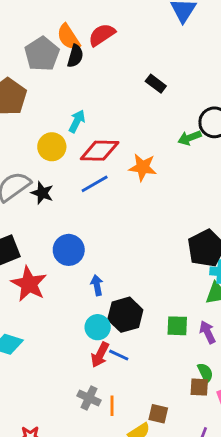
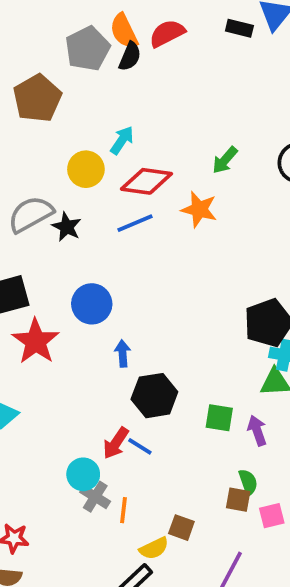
black rectangle: (156, 84) -> (239, 28), moved, turned -30
green arrow: (190, 138) -> (225, 160), moved, turned -35
cyan circle: (98, 327) -> (83, 474), moved

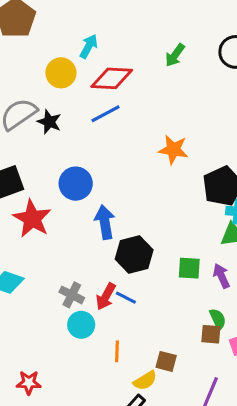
orange star: (199, 209) -> (173, 150), moved
blue arrow: (123, 353) -> (105, 222), size x1.5
gray cross: (95, 497) -> (72, 295), moved

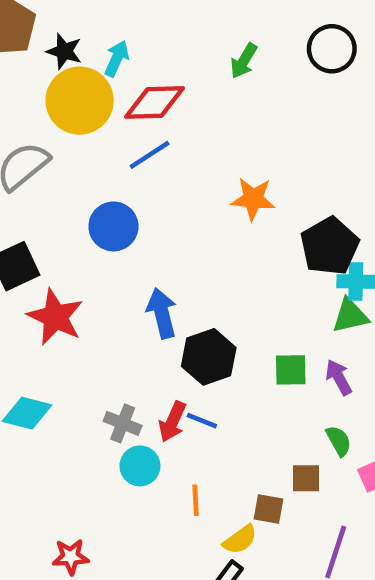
yellow circle: (61, 73) -> (80, 101), size x1.5
black star: (49, 122) -> (64, 51), moved
blue circle: (76, 184) -> (113, 226), moved
brown square: (211, 334) -> (306, 478), moved

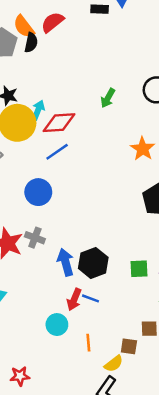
cyan arrow: (117, 58) -> (38, 110), moved
orange star: (253, 199) -> (143, 149), moved, turned 30
blue arrow: (162, 313) -> (66, 262), moved
gray cross: (123, 423) -> (35, 238), moved

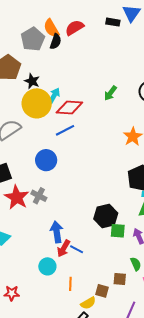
blue arrow: (66, 262) -> (57, 232), moved
black hexagon: (93, 263) -> (106, 216), moved
red star: (20, 376) -> (12, 293), moved

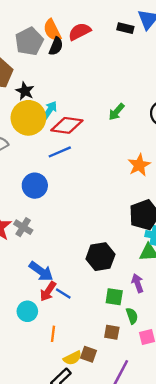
green square: (118, 231) -> (114, 297), moved
blue arrow: (57, 232) -> (41, 271), turned 130
brown square: (102, 291) -> (88, 354), moved

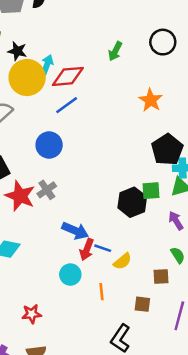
gray cross: (23, 227) -> (47, 190), turned 36
green square: (114, 297) -> (151, 191), moved
yellow semicircle: (72, 358) -> (122, 261), moved

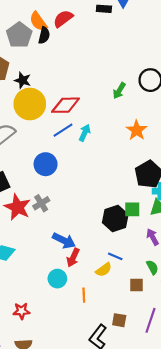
green arrow: (115, 51) -> (119, 91), moved
cyan arrow: (47, 65) -> (85, 133), moved
blue line: (103, 248) -> (115, 256), moved
brown square: (142, 304) -> (119, 320), moved

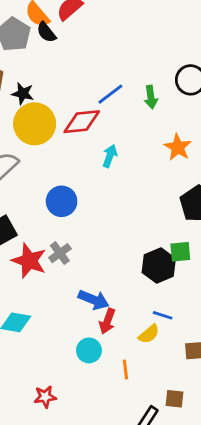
black semicircle: (44, 35) -> (46, 32), turned 133
green arrow: (119, 91) -> (151, 97), turned -35
blue line: (63, 130) -> (110, 94), moved

